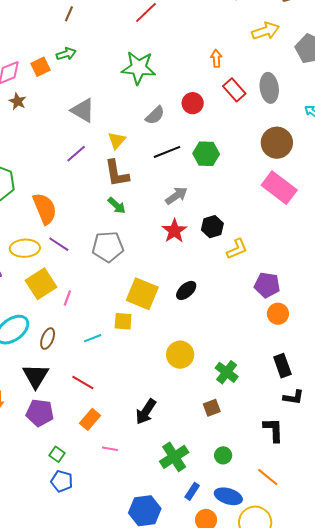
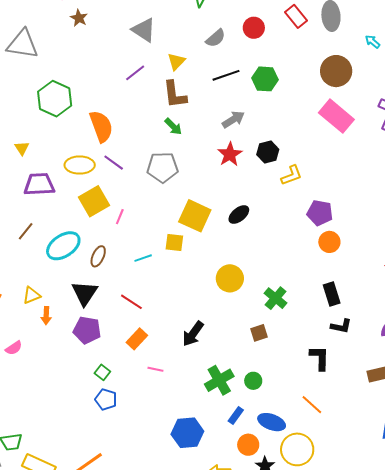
green circle: (223, 455) -> (253, 381), moved

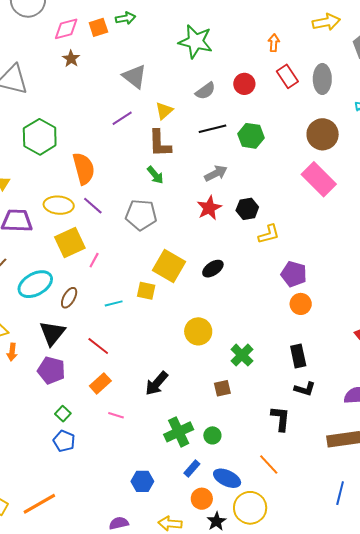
blue hexagon: (187, 433) -> (142, 481), size x0.7

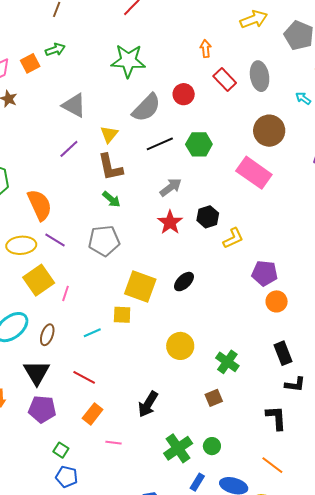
gray semicircle: (205, 91) -> (146, 108), size x1.5
pink rectangle: (319, 179) -> (254, 173), moved

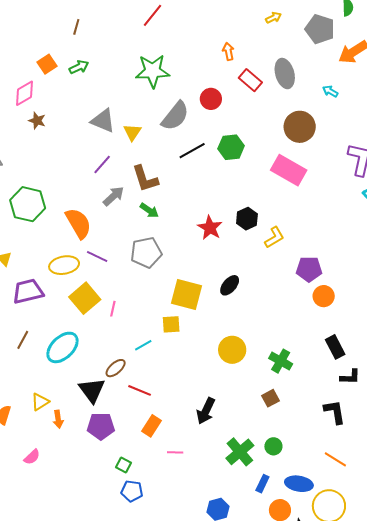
yellow arrow: (254, 19) -> (273, 18), size x0.6
orange square: (30, 63) -> (47, 64), moved
yellow triangle: (109, 134) -> (132, 132), moved
gray arrow: (171, 187) -> (113, 196), moved
brown ellipse: (47, 335) -> (116, 368), moved, turned 35

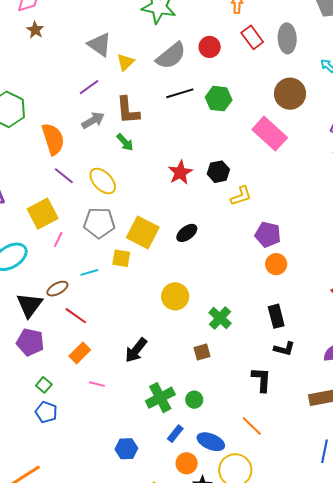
gray pentagon: (146, 253) -> (99, 223), moved
yellow ellipse: (64, 265) -> (103, 181), moved, turned 44
pink line: (113, 309) -> (58, 240), moved

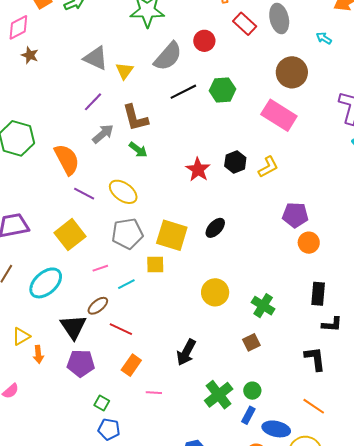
yellow L-shape: (241, 196) -> (268, 167), moved
pink line: (58, 240) -> (100, 268), moved, turned 56
black rectangle: (276, 316) -> (318, 294), turned 30
blue rectangle: (175, 434) -> (248, 415), moved

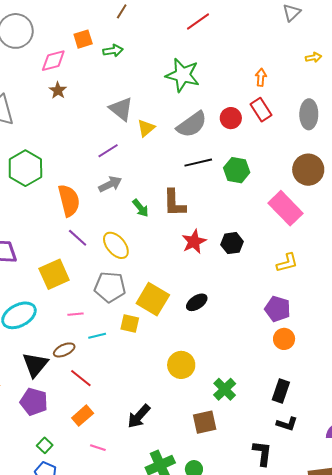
red rectangle: (245, 24) -> (261, 110), moved
brown L-shape: (135, 118) -> (174, 203), moved
yellow L-shape: (268, 167) -> (287, 263), moved
brown square: (251, 342) -> (205, 422), size x1.4

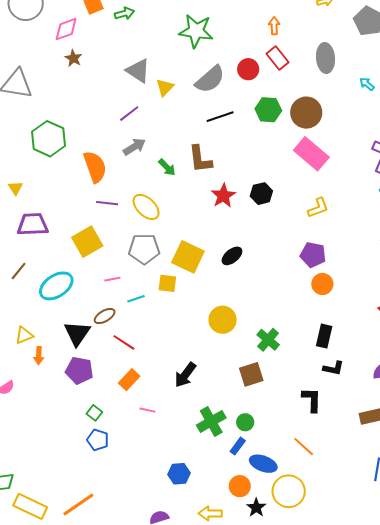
green hexagon: (237, 170) -> (268, 110), moved
brown circle: (308, 170) -> (306, 113), moved
purple line: (78, 238) -> (107, 203), turned -30

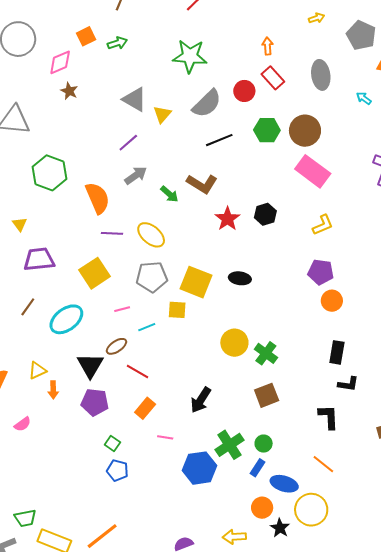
brown L-shape: (200, 159) -> (202, 184), turned -48
black ellipse: (232, 256) -> (240, 278), turned 50
green cross: (268, 340) -> (266, 353), moved
blue hexagon: (179, 474) -> (199, 468), moved, size x1.5

